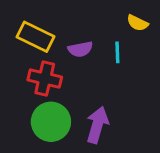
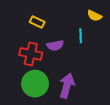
yellow rectangle: (35, 37) -> (37, 22), moved, size x0.6
purple semicircle: (80, 49) -> (55, 45), moved

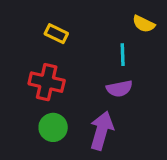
purple semicircle: (55, 45) -> (119, 89), moved
green circle: (35, 84) -> (53, 127), size x0.7

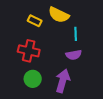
yellow semicircle: (144, 24) -> (59, 15), moved, size x1.5

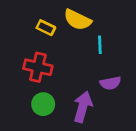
purple semicircle: (74, 55) -> (110, 83), moved

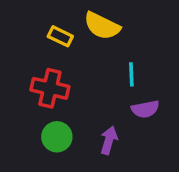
cyan line: (100, 45) -> (131, 74), moved
purple arrow: (83, 107) -> (109, 140), size x0.7

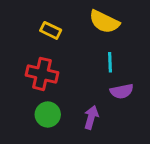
yellow semicircle: (102, 26) -> (104, 22), moved

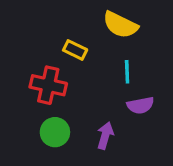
yellow rectangle: (51, 30) -> (75, 50), moved

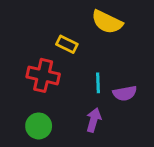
cyan line: (127, 72) -> (98, 83), moved
green circle: (55, 132) -> (39, 126), moved

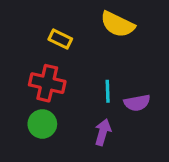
yellow rectangle: (67, 44) -> (60, 39), moved
green circle: (39, 126) -> (42, 124), moved

